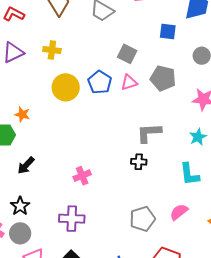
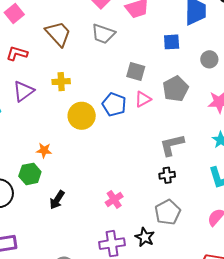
gray pentagon: (163, 78) -> (176, 89), turned -30
black star: (20, 206) -> (145, 237), moved
gray pentagon: (142, 219) -> (168, 212), moved

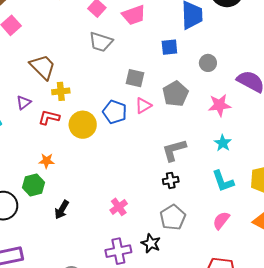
brown trapezoid: (58, 34) -> (43, 67), moved
red L-shape: (17, 53) -> (49, 117), moved
purple triangle: (24, 91) -> (24, 103), size x0.7

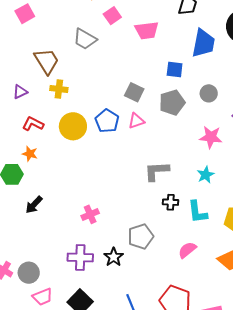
gray trapezoid: (101, 42) -> (85, 39), moved
gray pentagon: (175, 94) -> (172, 103), moved
red L-shape: (49, 117) -> (33, 124), moved
black cross: (171, 180) -> (171, 202), moved

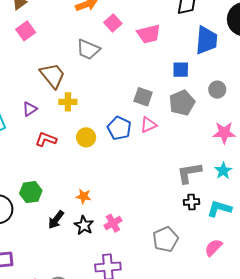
yellow circle: (73, 126) -> (86, 137), size x0.7
orange star: (30, 154) -> (84, 196), moved
gray L-shape: (157, 171) -> (189, 173), moved
cyan L-shape: (197, 212) -> (219, 209), turned 120
black star: (114, 257) -> (84, 225), moved

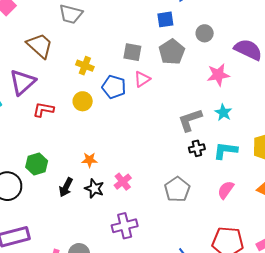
yellow cross: (68, 102) -> (85, 66), moved, turned 30
purple triangle: (30, 109) -> (22, 82), size x1.8

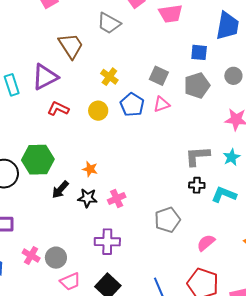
green hexagon: (37, 164) -> (38, 160), size x1.4
black star: (94, 188) -> (87, 198), turned -30
pink semicircle: (226, 190) -> (206, 243), moved

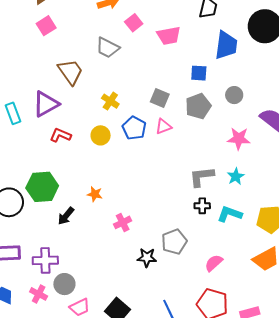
black star: (87, 198) -> (147, 258), moved
purple cross: (107, 242) -> (45, 260), moved
pink cross: (31, 256) -> (39, 294), moved

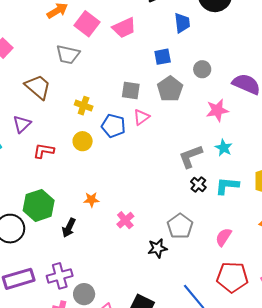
pink square: (134, 23) -> (87, 24), size x1.4
blue trapezoid: (226, 45) -> (182, 23), size x0.7
purple triangle: (46, 104) -> (22, 124), size x0.7
black cross: (202, 206) -> (198, 185), turned -35

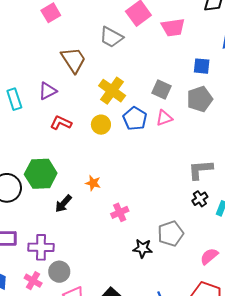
yellow cross: (84, 106) -> (112, 91), size x1.5

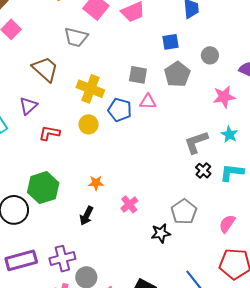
pink triangle: (164, 118) -> (148, 102), turned 36
black arrow: (63, 204) -> (87, 216), moved

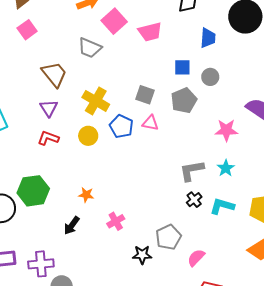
gray circle: (210, 55) -> (210, 77), moved
purple triangle: (28, 106) -> (49, 108), moved, turned -30
pink semicircle: (227, 224) -> (196, 258), moved

